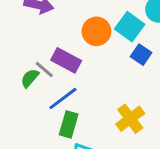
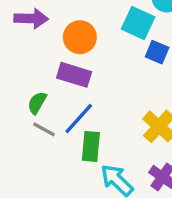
orange circle: (96, 31) -> (80, 37), moved
gray line: (44, 69) -> (44, 129), moved

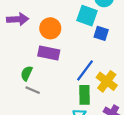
blue line: (79, 118) -> (85, 70), moved
green rectangle: (91, 146) -> (85, 95), moved

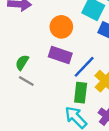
orange circle: (50, 28) -> (61, 27), moved
purple rectangle: (49, 53) -> (60, 55), moved

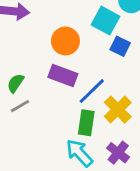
gray line: (26, 81) -> (20, 106), turned -63

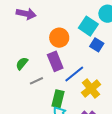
purple rectangle: (63, 76) -> (55, 61), turned 42
gray line: (20, 106) -> (36, 81), moved
green rectangle: (86, 123) -> (58, 99), moved

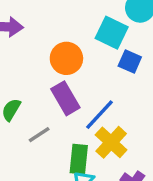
yellow cross: (91, 89) -> (111, 142), moved

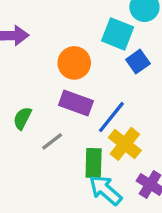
blue square: (130, 61) -> (138, 62), turned 35
purple rectangle: (65, 98) -> (76, 103), turned -36

